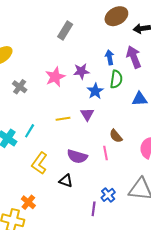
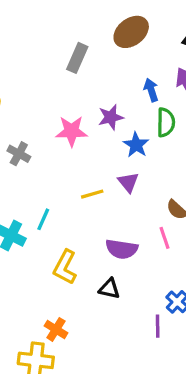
brown ellipse: (116, 16) -> (131, 32), moved
pink star: (55, 77) -> (72, 131), turned 30

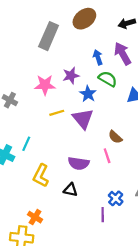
gray rectangle: (77, 58) -> (49, 36), size x1.4
green semicircle: (166, 122) -> (108, 79), turned -60
purple triangle: (128, 182) -> (83, 119), size x1.5
yellow line: (92, 194) -> (57, 113), moved

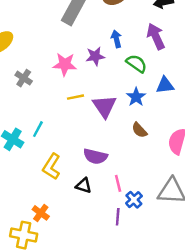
blue arrow: (98, 57) -> (116, 39), moved
blue star: (88, 94) -> (136, 97), moved
pink line: (107, 156) -> (118, 183), moved

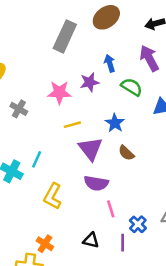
blue star: (136, 97) -> (115, 123), moved
purple triangle: (105, 106) -> (91, 149), moved
brown semicircle: (139, 130) -> (126, 153), moved
pink line: (118, 183) -> (111, 209), moved
black triangle: (84, 186) -> (91, 240), moved

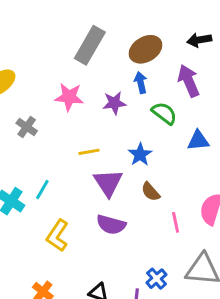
brown ellipse: (106, 17) -> (145, 49), moved
pink star: (59, 92) -> (69, 97), moved
pink line: (111, 209) -> (176, 222), moved

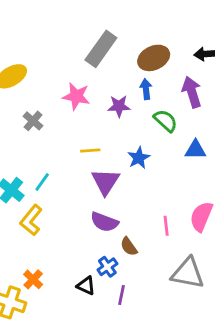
brown semicircle: (150, 192) -> (129, 247), moved
yellow L-shape: (57, 235) -> (31, 220), moved
blue cross: (157, 279) -> (107, 267), moved

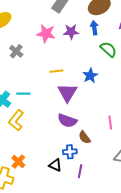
purple star: (119, 106) -> (71, 32), moved
cyan line: (42, 182) -> (23, 94), turned 56
blue cross: (107, 267) -> (70, 152), turned 32

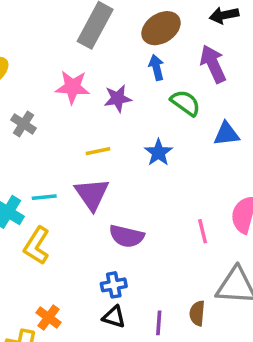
purple star: (71, 32) -> (118, 98), moved
purple triangle: (67, 93) -> (92, 194), moved
brown semicircle: (84, 137) -> (197, 313), moved, turned 48
blue cross: (70, 152) -> (114, 285), moved

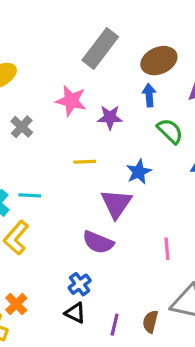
purple triangle: (92, 194) -> (116, 204), moved
blue cross: (114, 285) -> (80, 284), turned -35

